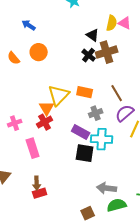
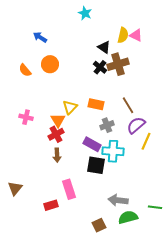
yellow triangle: (59, 95) -> (70, 107), size x0.7
pink cross: (15, 123) -> (26, 117), moved, turned 32
pink rectangle: (33, 148) -> (69, 189), moved
brown arrow: (37, 183) -> (57, 155), moved

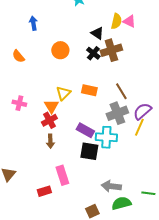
blue arrow: (40, 37) -> (33, 23), turned 48
orange circle: (50, 64) -> (60, 50), moved
gray cross: (107, 125) -> (117, 113), moved, size x1.5
purple semicircle: (136, 125) -> (142, 111), moved

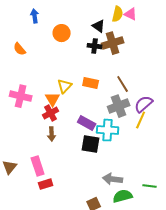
orange circle: (60, 50) -> (62, 33), moved
black cross: (93, 53) -> (95, 46), turned -32
pink cross: (19, 103) -> (21, 96), size x1.5
pink rectangle: (62, 175) -> (38, 166), moved

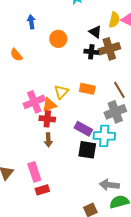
pink cross: (21, 96) -> (34, 102), moved, turned -35
orange triangle: (53, 99) -> (49, 105), turned 42
red cross: (51, 113) -> (47, 119), turned 35

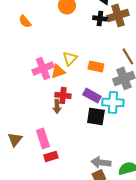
orange rectangle: (87, 89) -> (96, 66), moved
red cross: (47, 119) -> (63, 95), moved
gray arrow: (109, 185) -> (101, 162), moved

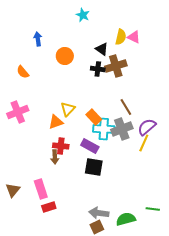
orange rectangle: (96, 66) -> (94, 117), turned 35
pink cross: (43, 68) -> (18, 112), moved
cyan cross: (113, 102) -> (104, 129), moved

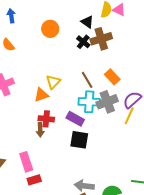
blue arrow: (38, 39) -> (11, 16), moved
black cross: (98, 69) -> (83, 42), turned 32
brown line: (126, 107) -> (87, 80), moved
orange rectangle: (94, 117) -> (112, 77), moved

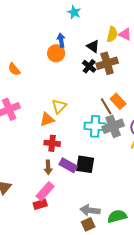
blue arrow: (11, 16) -> (61, 40), moved
brown line: (87, 80) -> (106, 106), moved
purple rectangle: (75, 119) -> (68, 165), moved
brown arrow: (40, 130) -> (48, 167), moved
pink rectangle: (26, 162) -> (45, 191), moved, turned 60

